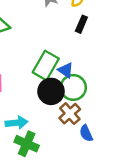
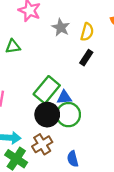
blue triangle: (66, 70) -> (64, 97), turned -49
brown cross: (70, 114) -> (42, 144), moved

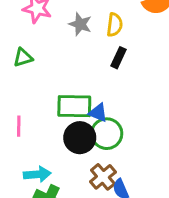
green rectangle: (47, 90) -> (74, 106), turned 60
blue triangle: (64, 97) -> (98, 113), turned 35
brown cross: (42, 144) -> (103, 177), moved

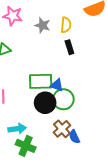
black rectangle: (118, 58) -> (69, 47), turned -40

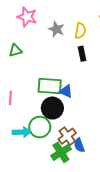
green circle: (63, 99) -> (40, 127), moved
green cross: (26, 146) -> (61, 152), moved, turned 30

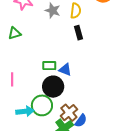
green rectangle: (50, 86) -> (49, 66), size x0.6
blue semicircle: (79, 145) -> (81, 121), turned -120

